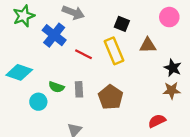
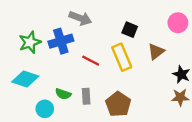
green star: (24, 16) -> (30, 42), moved
blue cross: (54, 35) -> (61, 41), turned 35
brown triangle: (148, 45) -> (156, 51), turned -36

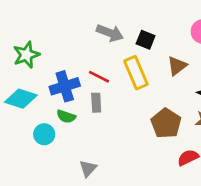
gray arrow: (80, 18) -> (110, 33), moved
blue cross: (61, 41) -> (65, 86), moved
gray rectangle: (86, 96) -> (96, 103), moved
brown pentagon: (118, 104) -> (166, 123), moved

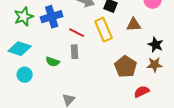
brown triangle: (177, 66) -> (134, 25), turned 35
blue cross: (65, 86) -> (52, 17), moved
cyan circle: (44, 134) -> (25, 75), moved

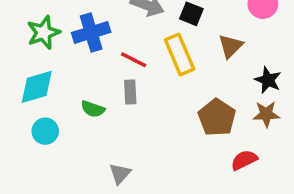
brown triangle: (134, 25) -> (231, 46), turned -42
cyan diamond: (20, 49) -> (37, 87), turned -35

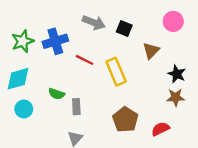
yellow rectangle: (180, 55) -> (116, 72), moved
gray rectangle: (130, 92) -> (76, 107), moved
brown pentagon: (217, 118) -> (125, 120), moved

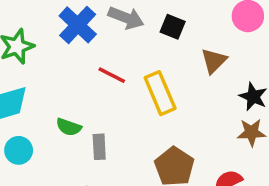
blue cross: (55, 41) -> (78, 25), moved, turned -30

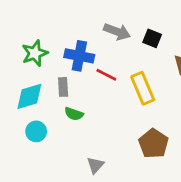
blue cross: (78, 25) -> (79, 56), moved, turned -32
gray rectangle: (99, 147) -> (63, 87), moved

